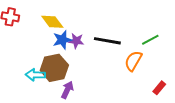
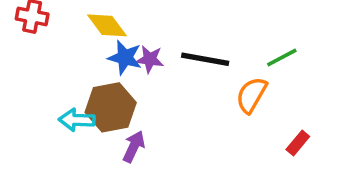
blue star: (62, 40) -> (125, 57), turned 30

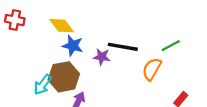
purple star: (150, 59) -> (102, 57), moved
cyan arrow: (77, 120) -> (43, 85), turned -55

